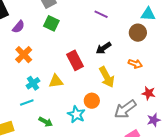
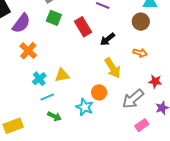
purple semicircle: (18, 27) -> (21, 23), size x1.5
red rectangle: (75, 60) -> (83, 27), moved
cyan line: (27, 103) -> (47, 97), moved

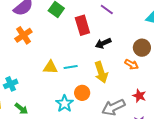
brown circle: (141, 22) -> (142, 48), moved
cyan cross: (39, 79) -> (11, 84), moved
cyan line: (47, 97) -> (71, 67), moved
green arrow: (54, 116) -> (21, 109), moved

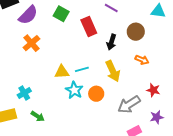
black arrow: (103, 43) -> (111, 42), turned -42
brown circle: (142, 48) -> (136, 32), moved
cyan star: (64, 104) -> (74, 90), moved

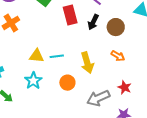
black arrow: (111, 42) -> (93, 22), moved
cyan star: (74, 90) -> (33, 81), moved

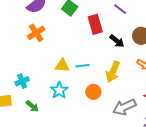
black arrow: (93, 22) -> (117, 41), moved, turned -77
yellow arrow: (87, 63) -> (113, 72), turned 40

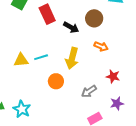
cyan star: (59, 90) -> (22, 109), moved
gray arrow: (124, 107) -> (89, 91), size x0.7

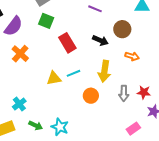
red rectangle: (47, 14) -> (67, 43), moved
red star: (113, 76) -> (144, 92), moved
gray arrow: (89, 91) -> (124, 93), moved, turned -49

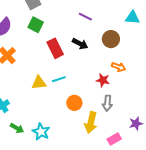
black arrow: (100, 40) -> (80, 44), moved
yellow arrow: (104, 71) -> (91, 123), moved
red star: (144, 92) -> (103, 80), moved

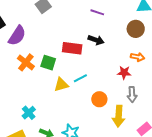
green square: (36, 25) -> (48, 63), moved
brown circle: (111, 39) -> (136, 29), moved
red rectangle: (55, 48) -> (72, 48), turned -48

